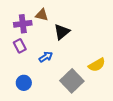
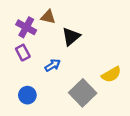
purple cross: (23, 24) -> (26, 27), turned 36

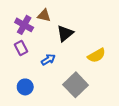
yellow semicircle: (111, 74) -> (97, 55), moved

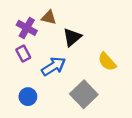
yellow semicircle: (97, 55) -> (107, 62), turned 78
blue arrow: (48, 60) -> (54, 66), size x1.5

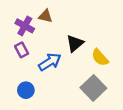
black triangle: (72, 37) -> (75, 43), moved
gray square: (84, 94) -> (93, 88), moved

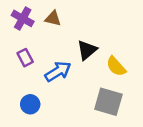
purple cross: (25, 26) -> (23, 18), moved
gray square: (93, 88) -> (108, 102), turned -30

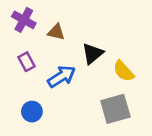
brown triangle: (53, 18) -> (56, 32), moved
gray square: (108, 102) -> (115, 109), turned -32

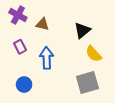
black triangle: (93, 54) -> (82, 30), moved
blue arrow: (62, 76) -> (47, 58), turned -60

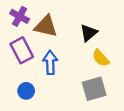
brown triangle: (42, 24) -> (46, 26), size x1.6
purple rectangle: (20, 47) -> (22, 50), size x1.6

